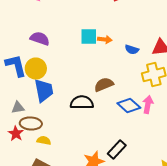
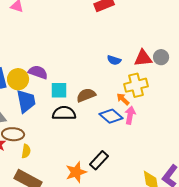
cyan square: (89, 36) -> (59, 90), moved
purple semicircle: (40, 38) -> (38, 72), moved
orange arrow: (105, 40) -> (123, 99), moved, turned -144
yellow semicircle: (44, 140) -> (26, 151), turned 88

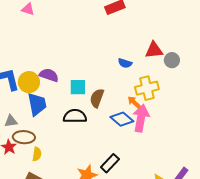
red triangle: (143, 58) -> (154, 50), moved
cyan square: (59, 90) -> (78, 87), moved
brown semicircle: (86, 95) -> (97, 98), turned -48
pink arrow: (130, 115) -> (141, 118), size x1.5

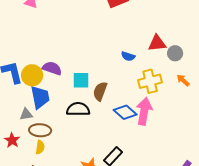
orange arrow: (134, 102) -> (183, 80), moved
gray triangle: (11, 121) -> (26, 114), moved
brown ellipse: (24, 137) -> (40, 130), moved

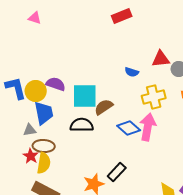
cyan square: (81, 80) -> (85, 96), size x1.5
brown semicircle: (100, 91) -> (104, 107), turned 36
red star: (12, 140) -> (31, 156), moved
yellow semicircle: (40, 147) -> (44, 163), size x1.5

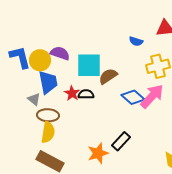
black semicircle: (82, 125) -> (86, 94), size x0.7
pink arrow: (148, 127) -> (152, 96), turned 32
gray triangle: (30, 130) -> (34, 99), turned 48
red star: (31, 156) -> (72, 93), moved

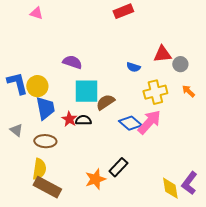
purple semicircle: (60, 53) -> (72, 62), moved
gray triangle: (34, 99) -> (16, 130), moved
yellow semicircle: (48, 132) -> (39, 169), moved

